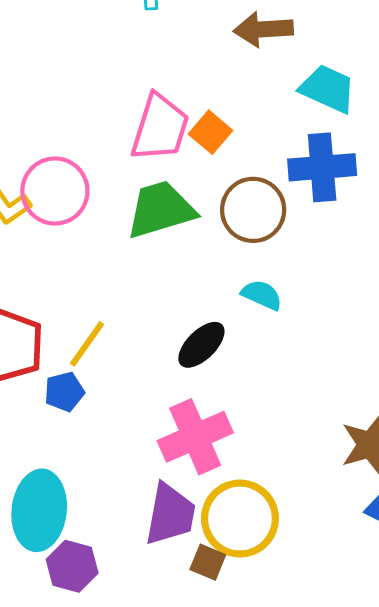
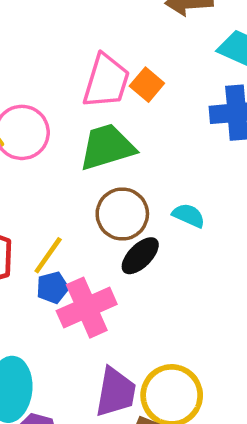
brown circle: (253, 210) -> (122, 214), moved
blue pentagon: (64, 392) -> (53, 288), moved
pink cross: (195, 437) -> (87, 308), moved

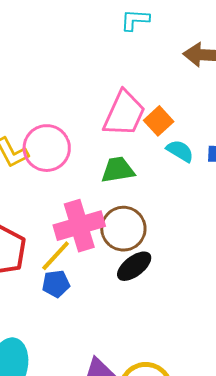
green trapezoid: (107, 147) -> (118, 170), size x0.7
cyan semicircle: (189, 215) -> (180, 151), moved
pink cross: (87, 308) -> (79, 226), moved

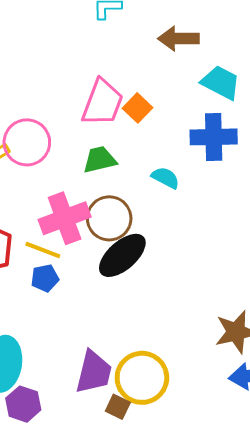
cyan semicircle: (180, 151) -> (165, 178), moved
yellow line: (56, 256) -> (43, 250), turned 72
black ellipse: (134, 266) -> (122, 255), size x1.4

